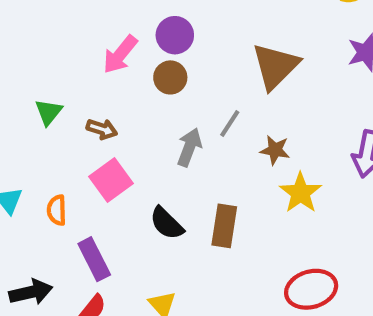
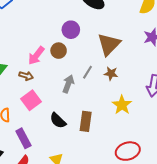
purple circle: (175, 35) -> (71, 30), moved
pink arrow: (120, 54) -> (36, 56), moved
brown star: (275, 150) -> (111, 73), moved

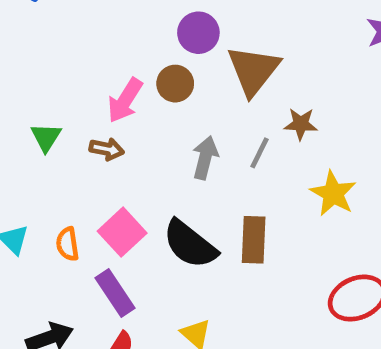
brown triangle: (109, 44) -> (253, 70), moved
gray line: (87, 72) -> (259, 153), moved
pink square: (31, 100) -> (122, 232), moved
black semicircle: (58, 121) -> (190, 244), size x1.4

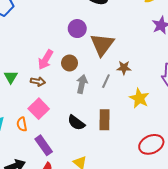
brown circle: (175, 84) -> (70, 63), moved
pink square: (122, 232) -> (39, 109), moved
black semicircle: (190, 244) -> (76, 123), size x0.7

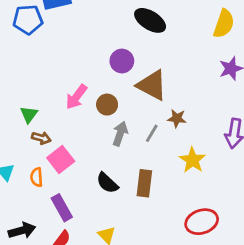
brown triangle: (102, 45) -> (152, 85), turned -45
brown arrow: (38, 81) -> (41, 138), moved

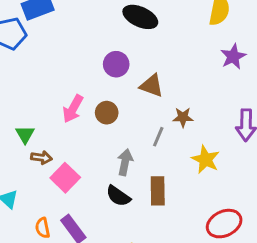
brown triangle: (152, 85) -> (152, 86), size x0.7
gray arrow: (120, 134) -> (125, 162), moved
orange semicircle: (37, 177) -> (43, 228), moved

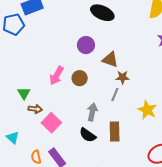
brown star: (183, 117) -> (123, 77), moved

